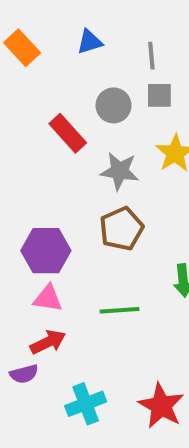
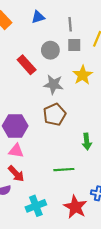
green line: (119, 310) -> (64, 170), moved
red arrow: (48, 342) -> (16, 174), turned 72

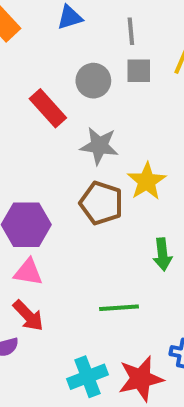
yellow star: (83, 75) -> (147, 181), moved
brown pentagon: (55, 115) -> (101, 203), turned -30
cyan cross: (36, 206) -> (87, 377), moved
red star: (75, 207) -> (141, 379), turned 30

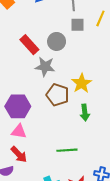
gray circle: (93, 81) -> (57, 41), moved
gray star: (99, 146) -> (45, 67), moved
green arrow: (162, 254) -> (85, 113), moved

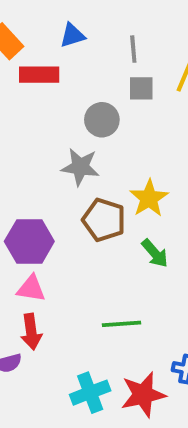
red rectangle: (29, 45) -> (39, 75), moved, turned -48
green arrow: (85, 113) -> (155, 253), turned -35
red arrow: (19, 154) -> (31, 332), turned 36

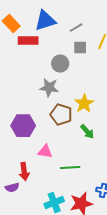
blue triangle: (72, 35) -> (45, 21), size x1.6
gray line: (133, 49) -> (76, 28), turned 64
pink triangle: (31, 289) -> (45, 152), moved

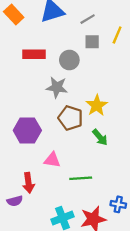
red rectangle: (28, 41) -> (34, 54), moved

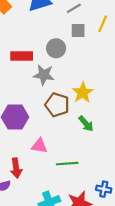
red rectangle: (34, 54) -> (22, 56), moved

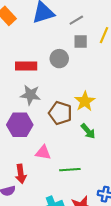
gray star: (44, 75) -> (30, 95), moved

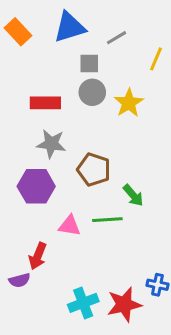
gray square: (81, 42) -> (89, 63), moved
yellow star: (85, 101) -> (129, 103), moved
green line: (70, 170) -> (107, 220), moved
red arrow: (21, 174) -> (38, 256), turned 30

